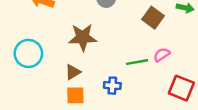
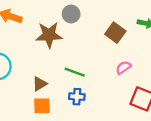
brown star: (83, 37) -> (49, 35), moved
green line: (137, 62) -> (75, 72), moved, turned 30

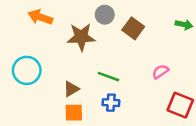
brown square: (115, 33) -> (133, 28), moved

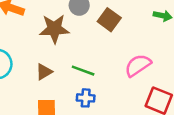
pink semicircle: (160, 72) -> (138, 65), size x1.5
brown triangle: (71, 89) -> (44, 72), moved

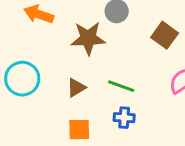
brown square: (109, 20) -> (165, 35), moved

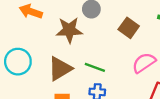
brown triangle: (76, 88) -> (60, 69), size x1.6

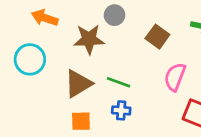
cyan circle: (18, 62) -> (30, 59), moved
pink semicircle: (144, 63) -> (175, 77), turned -35

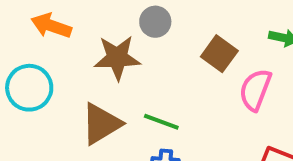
pink semicircle: (175, 77) -> (255, 90), moved

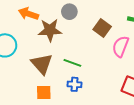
orange arrow: (51, 26) -> (28, 14), moved
brown triangle: (101, 124) -> (42, 64), turned -40

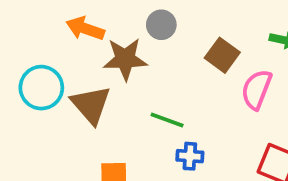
brown triangle: (42, 64) -> (91, 105), moved
blue cross: (74, 84) -> (190, 156), moved

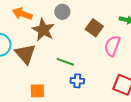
brown star: (125, 59) -> (43, 30), turned 30

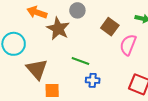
brown triangle: (25, 54) -> (37, 69), moved

